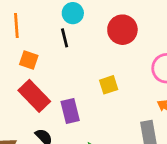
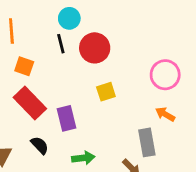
red circle: (122, 30) -> (95, 48), moved

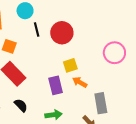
cyan circle: (69, 18) -> (25, 11), moved
orange arrow: (165, 114) -> (80, 82), moved
purple rectangle: (66, 118) -> (56, 85), moved

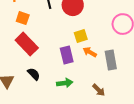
gray rectangle: (101, 103) -> (111, 60), moved

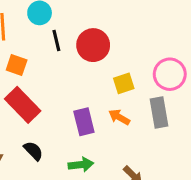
yellow square: (81, 36) -> (124, 83), moved
gray rectangle: (111, 60) -> (159, 113), moved

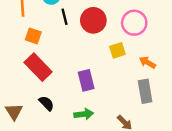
pink circle: (170, 74) -> (134, 23), moved
gray rectangle: (159, 113) -> (145, 91), moved
orange arrow: (119, 117) -> (147, 62), moved

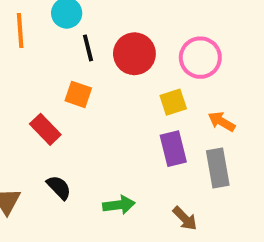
orange square: (33, 36) -> (78, 94), moved
red rectangle: (38, 67) -> (45, 129), size x0.7
purple rectangle: (86, 80) -> (173, 149), moved

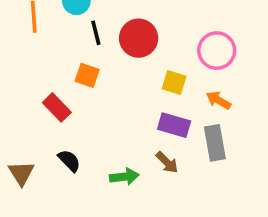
pink circle: (200, 58) -> (217, 51), moved
yellow square: (173, 102) -> (174, 83), turned 35
purple rectangle: (173, 149) -> (174, 125), turned -60
brown arrow: (185, 218) -> (167, 162), moved

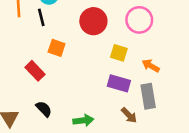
black line: (96, 33) -> (41, 17), moved
pink circle: (217, 51) -> (139, 20), moved
brown arrow: (167, 162) -> (129, 115), moved

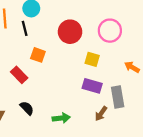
orange arrow: (151, 66) -> (132, 67), moved
brown arrow: (129, 115) -> (101, 114), turned 80

